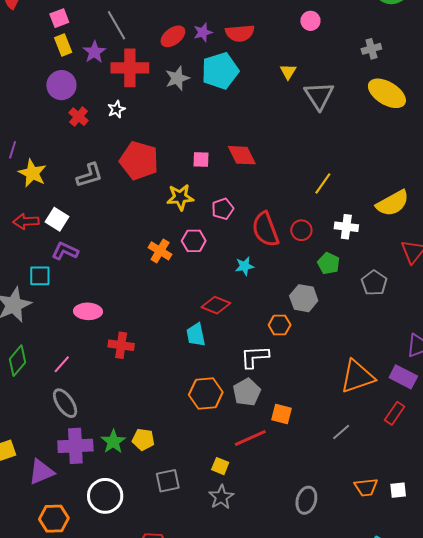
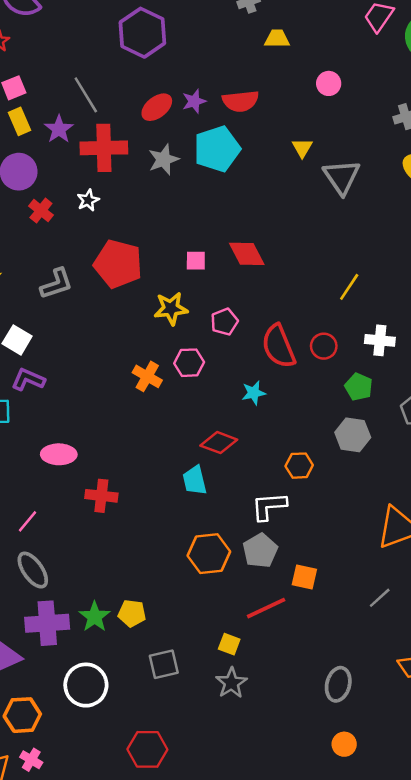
gray hexagon: (304, 298) -> (353, 435), moved

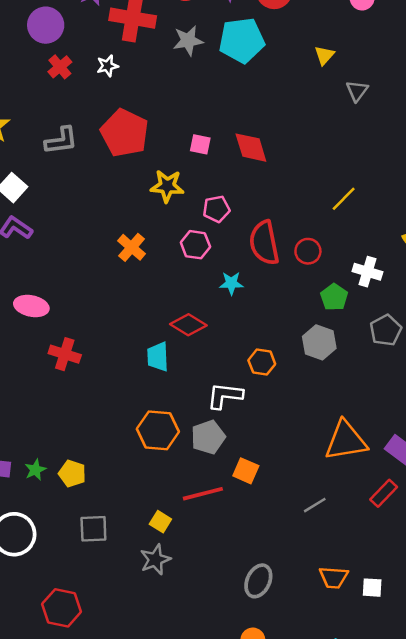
gray triangle: (342, 177) -> (357, 91), size x0.6
white cross: (380, 340) -> (367, 272), moved
pink hexagon: (189, 363) -> (195, 245), moved
green star: (95, 617) -> (35, 470), size x0.7

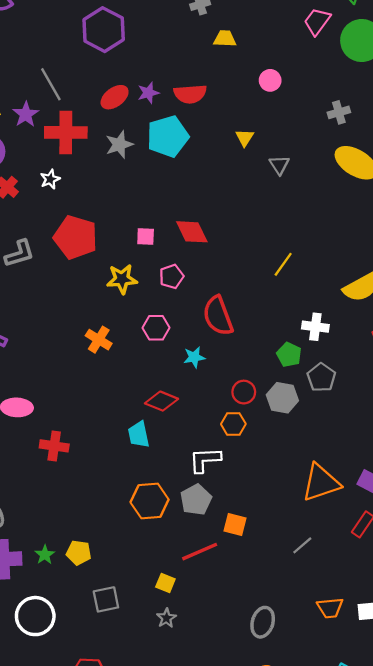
pink pentagon: (216, 209) -> (172, 276), moved
red circle: (308, 251) -> (244, 392), moved
gray pentagon: (386, 330) -> (321, 377), moved
gray star: (155, 560) -> (166, 618), size x0.7

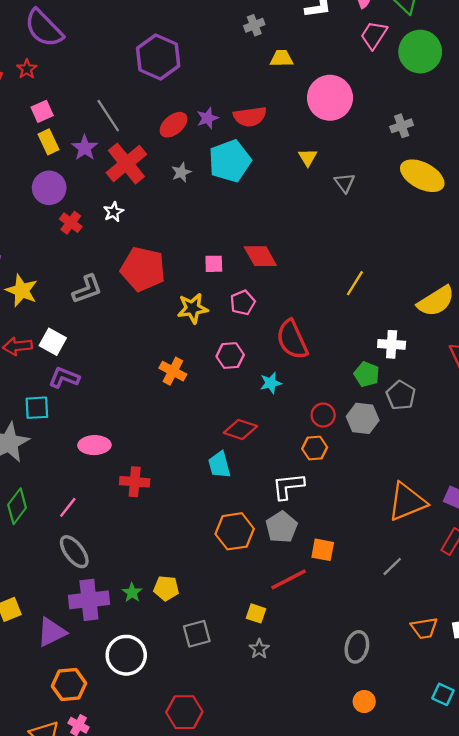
pink circle: (270, 80) -> (330, 98), size x2.0
red cross: (66, 132) -> (126, 164), turned -36
gray star: (119, 145) -> (181, 172), size x0.7

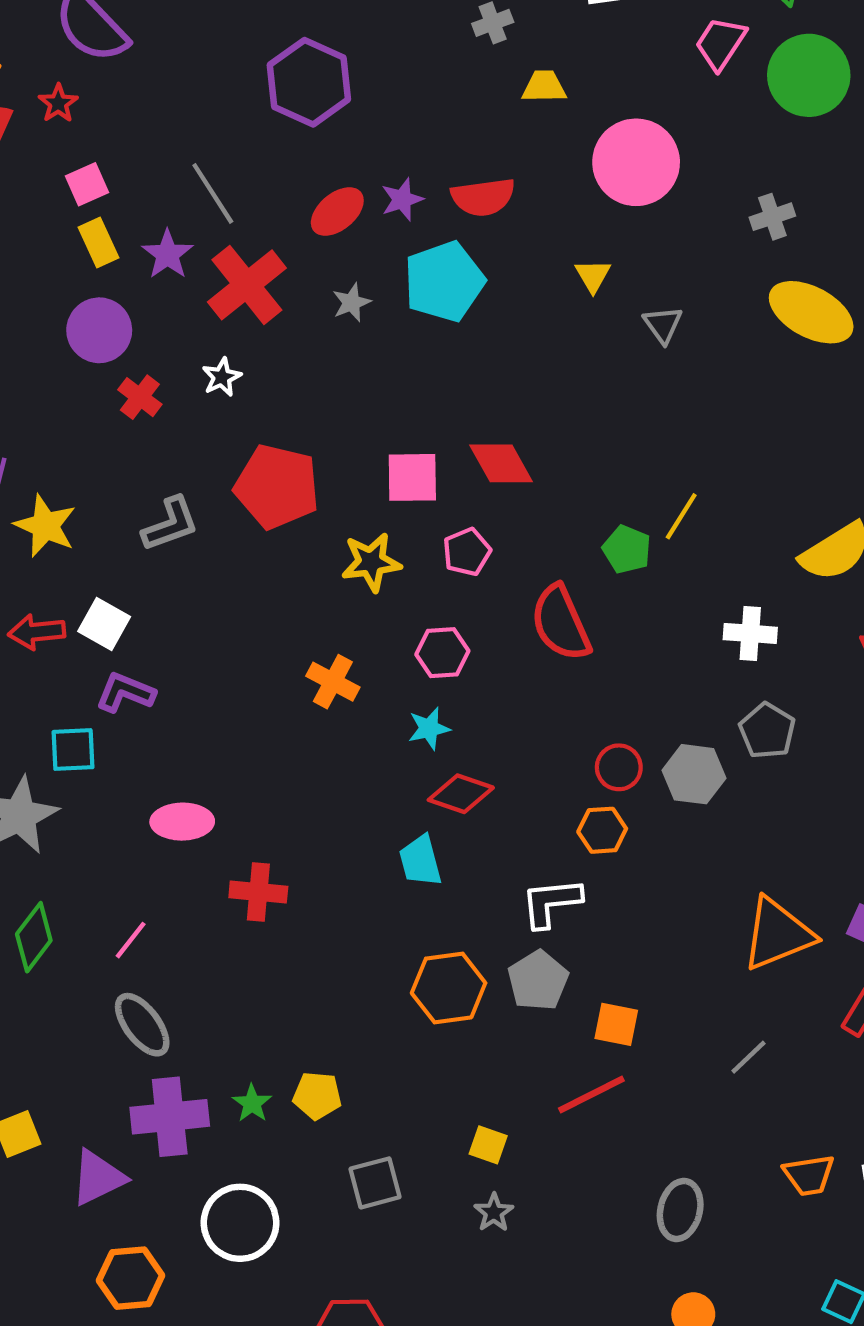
pink square: (214, 264) -> (412, 477), size x1.5
green pentagon: (367, 374) -> (627, 549), moved
cyan star: (271, 383) -> (429, 728), moved
red line: (289, 579) -> (591, 1095), moved

